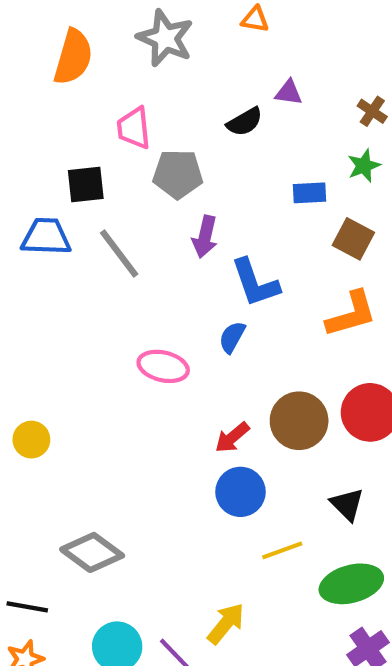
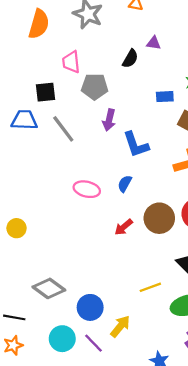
black semicircle: (245, 122) -> (130, 59), turned -30
blue semicircle: (232, 337) -> (125, 184), moved
blue circle: (240, 492) -> (90, 307), moved

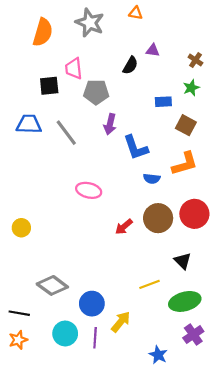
black square: (45, 92) -> (49, 86), moved
blue semicircle: (125, 184) -> (152, 179), moved, turned -112
purple line: (93, 343) -> (95, 338), turned 48

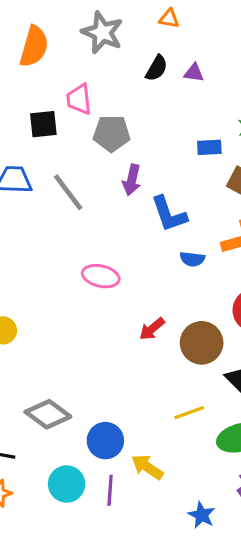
black semicircle: (130, 65) -> (157, 68), moved
brown circle: (158, 218) -> (202, 343), moved
yellow arrow: (121, 322) -> (147, 467), turned -95

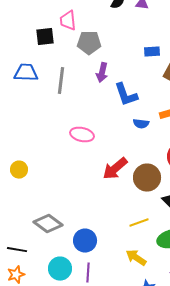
gray line: (68, 192) -> (61, 81), turned 44
red arrow: (152, 329) -> (115, 169), size x1.5
yellow arrow: (147, 467) -> (136, 258), moved

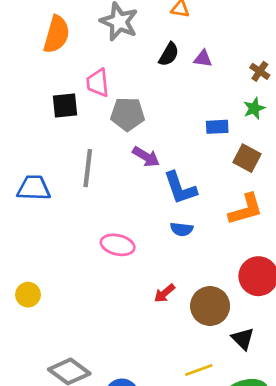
blue trapezoid: (26, 73) -> (34, 188), moved
purple arrow: (102, 73) -> (146, 157), turned -72
blue semicircle: (141, 124) -> (182, 229), moved
red arrow: (115, 169) -> (165, 293), size x0.6

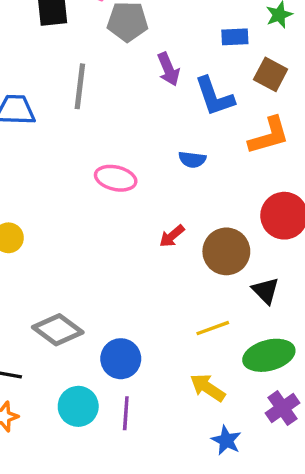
purple arrow: (146, 157) -> (168, 69), moved, turned 36
blue L-shape: (180, 188) -> (214, 96), moved

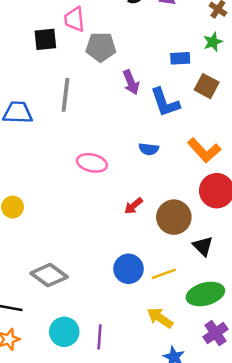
orange L-shape: (269, 136) -> (204, 150), moved, turned 64
blue circle: (121, 359) -> (128, 269), moved

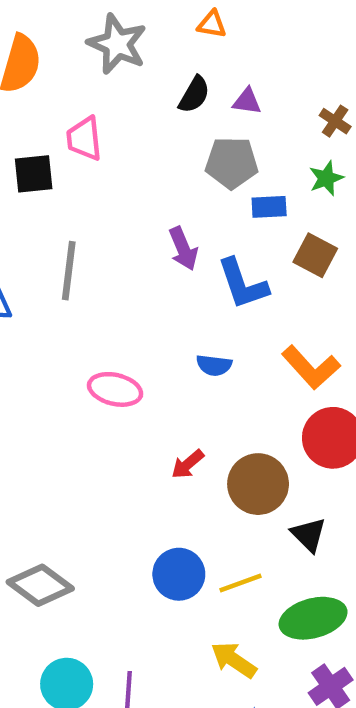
gray pentagon: (101, 47) -> (232, 163), moved

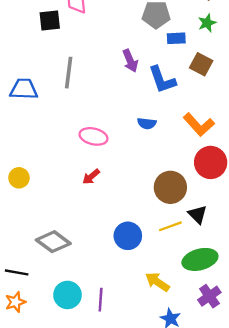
red arrow: (188, 464) -> (91, 177), moved
yellow line: (240, 583) -> (170, 226), moved

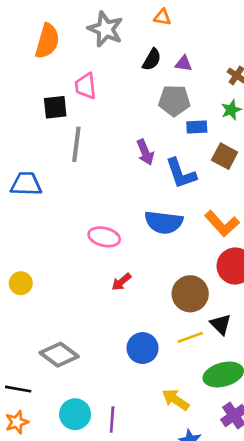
gray line: (69, 73) -> (76, 144), moved
blue semicircle: (147, 123) -> (164, 222), size x1.8
red arrow: (91, 177) -> (121, 282), moved

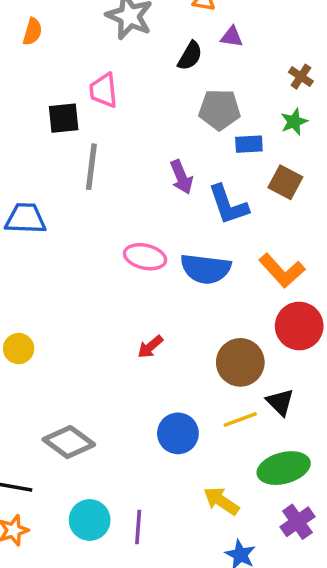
orange semicircle: (47, 41) -> (32, 32), moved, size x0.6
purple triangle: (184, 64) -> (232, 37), moved
pink ellipse: (104, 237) -> (145, 257), moved

